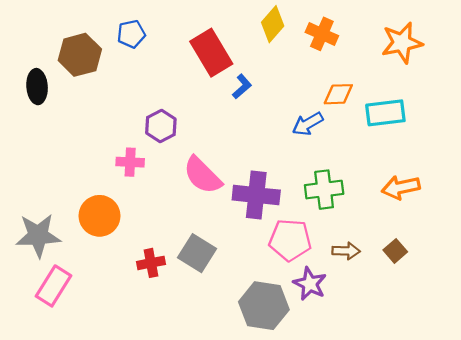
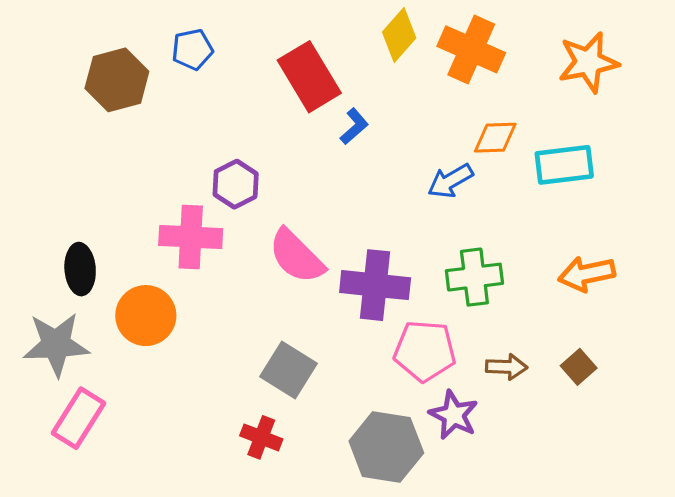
orange cross: (322, 34) -> (471, 49), size x1.4
black ellipse: (37, 87) -> (80, 269), moved
pink cross: (130, 162) -> (191, 237), size x1.5
red cross: (151, 263) -> (261, 437), moved, turned 32

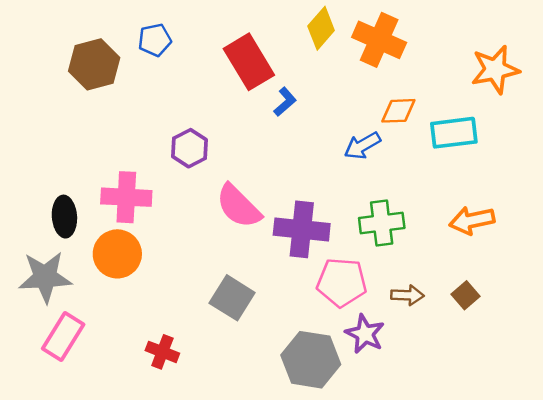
orange star: (588, 62) -> (495, 70), moved
pink cross: (191, 237) -> (126, 197), moved
red cross: (261, 437) -> (162, 352), moved

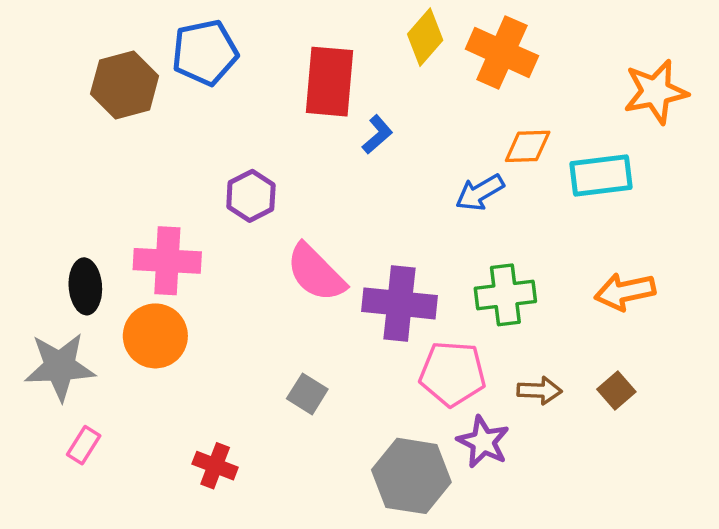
blue pentagon: (155, 40) -> (205, 52), size x1.5
red rectangle: (249, 62) -> (330, 82), turned 36
gray square: (232, 298) -> (307, 394), size x0.7
pink rectangle: (63, 336) -> (84, 445), size x0.6

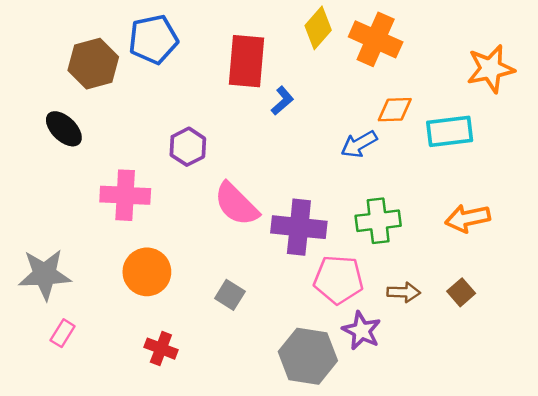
black ellipse: (85, 286) -> (64, 129), moved, turned -42
orange circle: (155, 336) -> (147, 272), moved

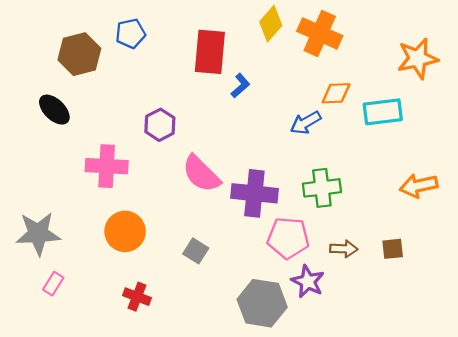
blue pentagon: (153, 39) -> (130, 33), size x0.7
orange arrow: (468, 218) -> (419, 186), moved
brown square: (461, 292) -> (393, 249), turned 35

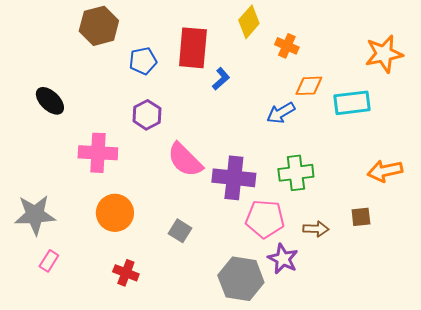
blue pentagon: (130, 33) -> (143, 61), moved
orange cross: (320, 33) -> (287, 46), moved, size x0.6
brown hexagon: (79, 54) -> (99, 26), moved
brown square: (393, 249) -> (361, 217), moved

